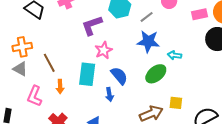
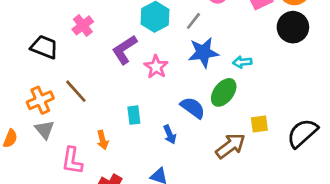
pink star: (104, 50) -> (156, 67), moved
brown line: (49, 63) -> (76, 91), moved
gray triangle: (20, 69) -> (45, 130), turned 35
cyan rectangle: (87, 74) -> (134, 115), size x0.6
blue semicircle: (119, 76) -> (193, 108), moved

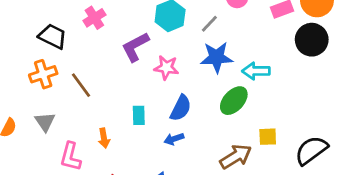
cyan arrow: (242, 62) -> (256, 71), size x1.4
pink star: (156, 67) -> (166, 68), turned -30
orange cross: (40, 100) -> (43, 74), moved
blue semicircle: (193, 108) -> (181, 108), moved, turned 75
blue arrow: (170, 134) -> (174, 139), turned 90

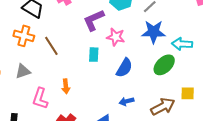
orange cross: (43, 74) -> (24, 36), turned 30
cyan rectangle: (139, 115) -> (94, 55), moved
gray triangle: (45, 122) -> (23, 71), turned 42
blue arrow: (174, 139) -> (127, 101), moved

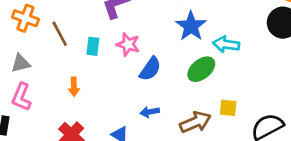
blue star: (154, 32) -> (191, 26), turned 30
pink star: (116, 37) -> (128, 44), moved
cyan rectangle: (94, 55) -> (93, 46), moved
pink L-shape: (40, 98) -> (21, 97), moved

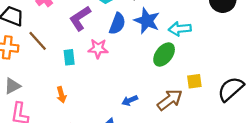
brown line: (60, 34) -> (38, 41), moved
blue semicircle: (150, 69) -> (117, 24), moved

